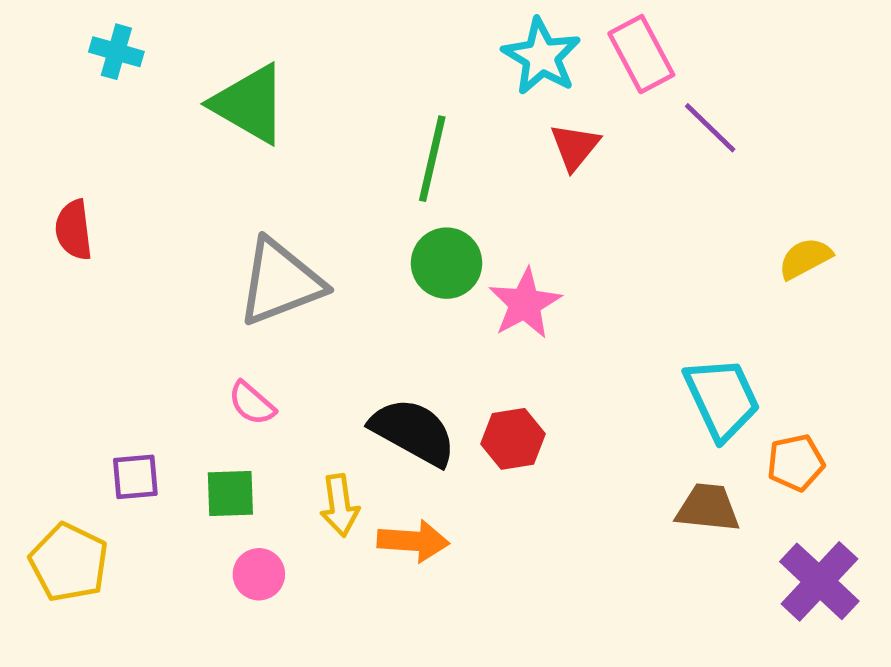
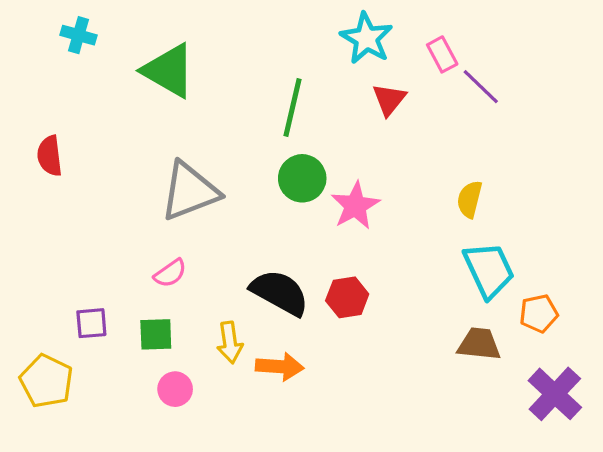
pink rectangle: (641, 54) -> (442, 54), moved, size x0.7
yellow semicircle: (805, 258) -> (470, 199), moved, turned -48
pink semicircle: (252, 403) -> (170, 273), turned -76

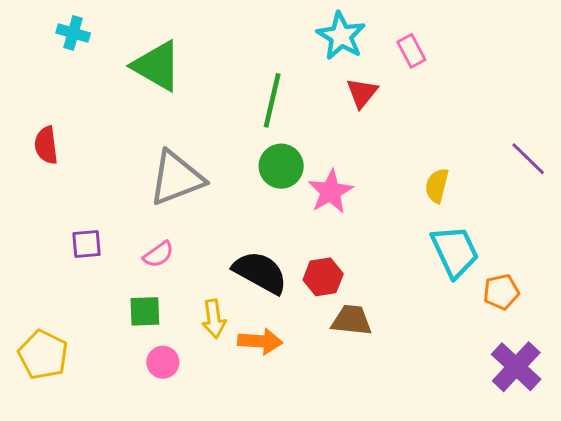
purple line: (481, 87) -> (528, 159), moved
purple square: (91, 323) -> (87, 244), moved
brown trapezoid: (479, 344) -> (351, 320), moved

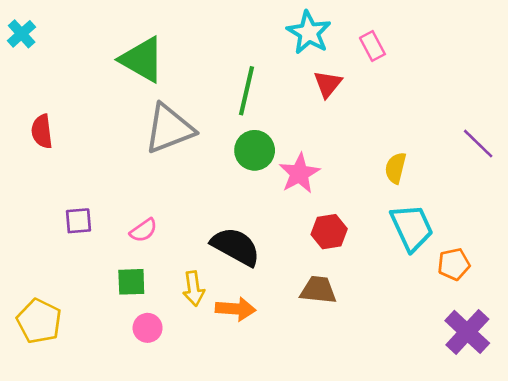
cyan cross: (73, 33) -> (22, 34), moved, turned 32
gray triangle: (176, 178) -> (169, 129), moved
red hexagon: (323, 277) -> (329, 232), moved

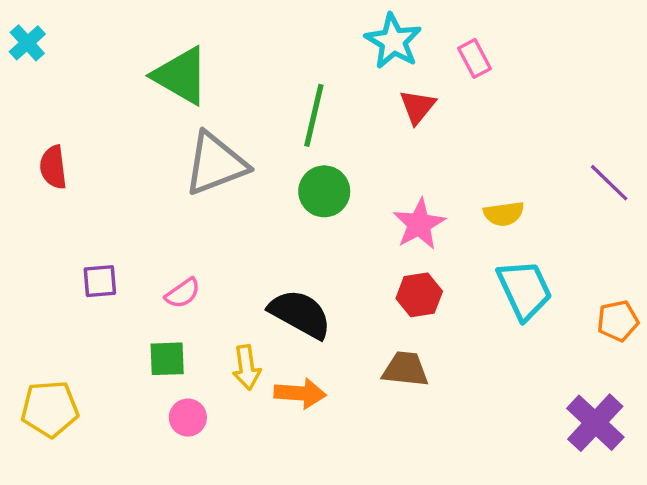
yellow semicircle: (396, 168) -> (504, 214), turned -112
pink star: (299, 173) -> (419, 224), moved
orange pentagon: (454, 264) -> (618, 321), moved
yellow pentagon: (39, 321) -> (50, 409), turned -30

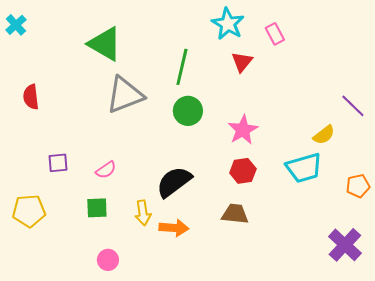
yellow semicircle: (504, 214) -> (324, 135), moved, turned -30
cyan trapezoid: (525, 290) -> (304, 168), turned 99
black semicircle: (300, 314) -> (174, 182), turned -66
yellow pentagon: (50, 409) -> (29, 211), moved
pink circle: (188, 418) -> (108, 260), moved

